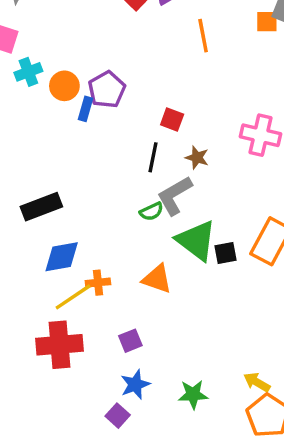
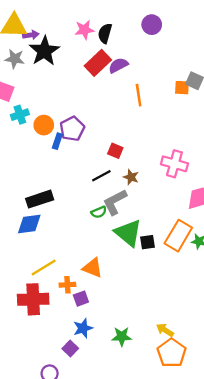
black line: (153, 157) -> (101, 176), turned 48
black rectangle: (41, 207) -> (40, 199), moved
blue diamond: (62, 257) -> (29, 224), moved
orange triangle: (157, 279) -> (93, 268), moved
orange cross: (98, 283) -> (67, 285), moved

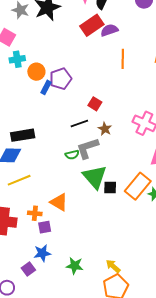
yellow line: (44, 267) -> (19, 180), moved

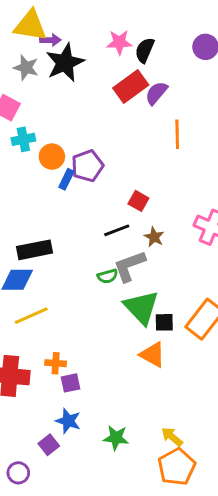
purple semicircle: (109, 30) -> (156, 93), turned -30
orange triangle: (59, 202) -> (153, 355), moved
blue star: (42, 253) -> (68, 421), turned 30

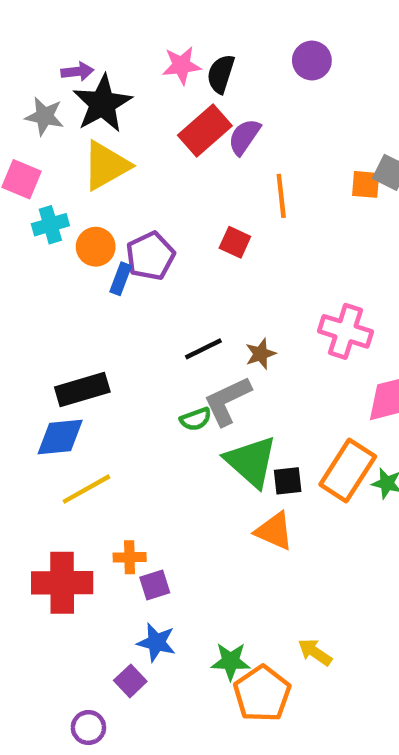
yellow triangle: (30, 25) -> (106, 166), moved, turned -33
red square: (138, 201) -> (235, 242), moved
brown star: (154, 237) -> (261, 354), turned 30
orange pentagon: (177, 467) -> (262, 694), moved

